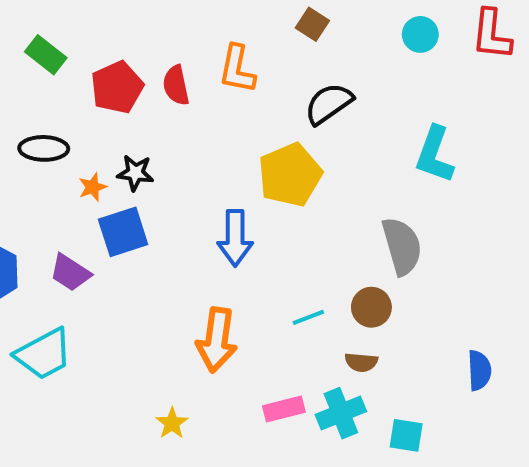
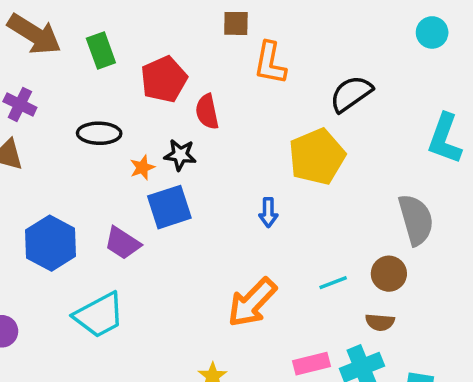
brown square: (312, 24) -> (236, 23), moved, turned -32
green rectangle: (46, 55) -> (101, 50), turned 32
red semicircle: (176, 85) -> (207, 112), moved
blue arrow: (235, 238) -> (268, 212), size x0.6
orange arrow: (217, 340) -> (252, 302), turned 36

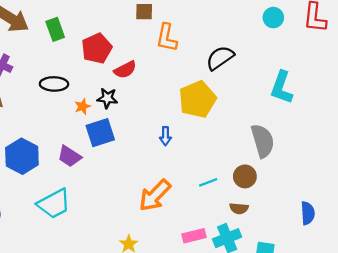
red semicircle: (207, 112) -> (125, 70), turned -105

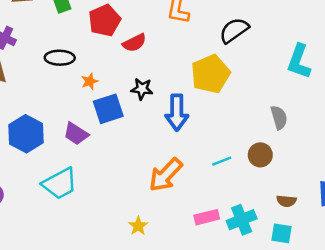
black star: (107, 98) -> (142, 89), moved
blue arrow: (165, 136) -> (177, 113), size x1.8
gray semicircle: (263, 141) -> (279, 118), size x0.7
brown semicircle: (239, 208) -> (286, 201), moved

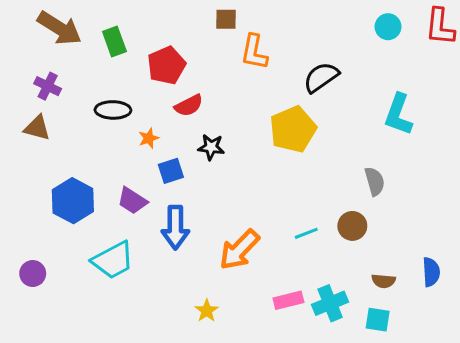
red semicircle: (134, 43) -> (189, 106), moved
blue square: (108, 109) -> (171, 171), size x0.7
blue arrow: (177, 113) -> (175, 227), moved

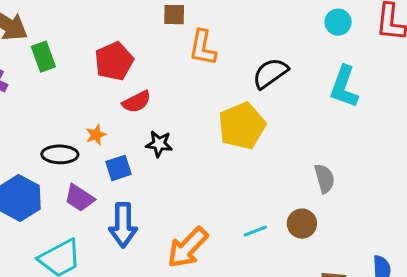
green rectangle: (114, 42) -> (43, 57), moved
black ellipse: (113, 110) -> (60, 154), moved
cyan L-shape: (398, 114) -> (344, 87), moved

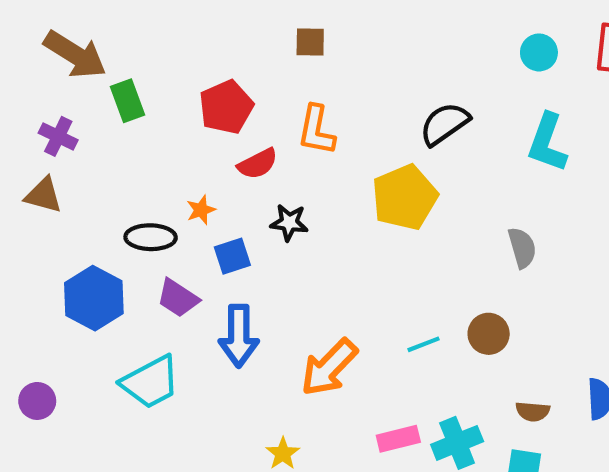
orange L-shape: (203, 48) -> (316, 130), moved
gray semicircle: (324, 178) -> (522, 248), moved

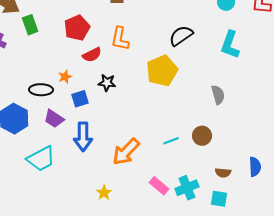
pink rectangle: (398, 439) -> (159, 186), turned 54

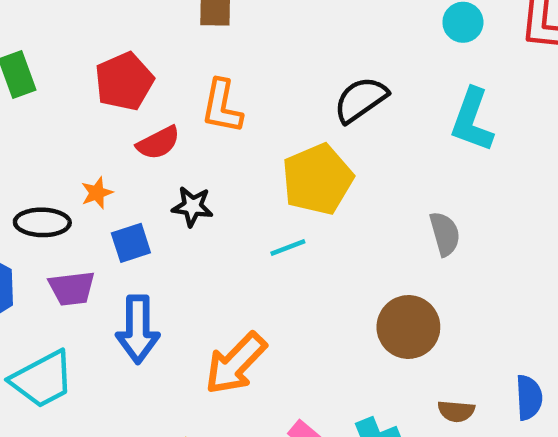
purple trapezoid: (54, 119) -> (72, 288), turned -40
brown circle: (202, 136) -> (408, 327), size x1.4
cyan line: (171, 141) -> (288, 247), moved

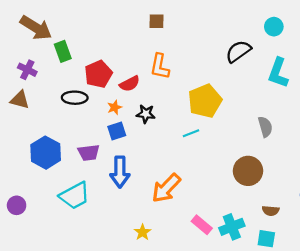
red pentagon: (124, 81) -> (98, 74), moved
black semicircle: (361, 100) -> (238, 51), moved
orange star: (97, 193) -> (115, 107), moved
black ellipse: (42, 222) -> (75, 98), moved

